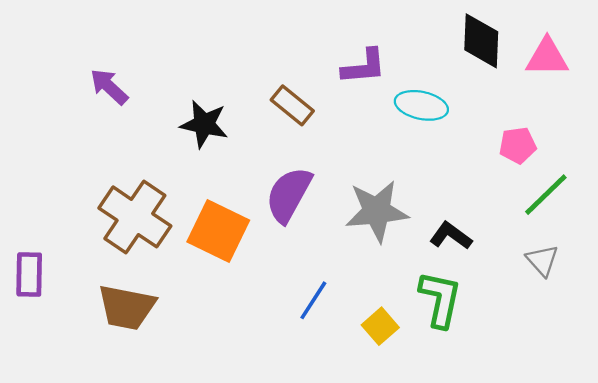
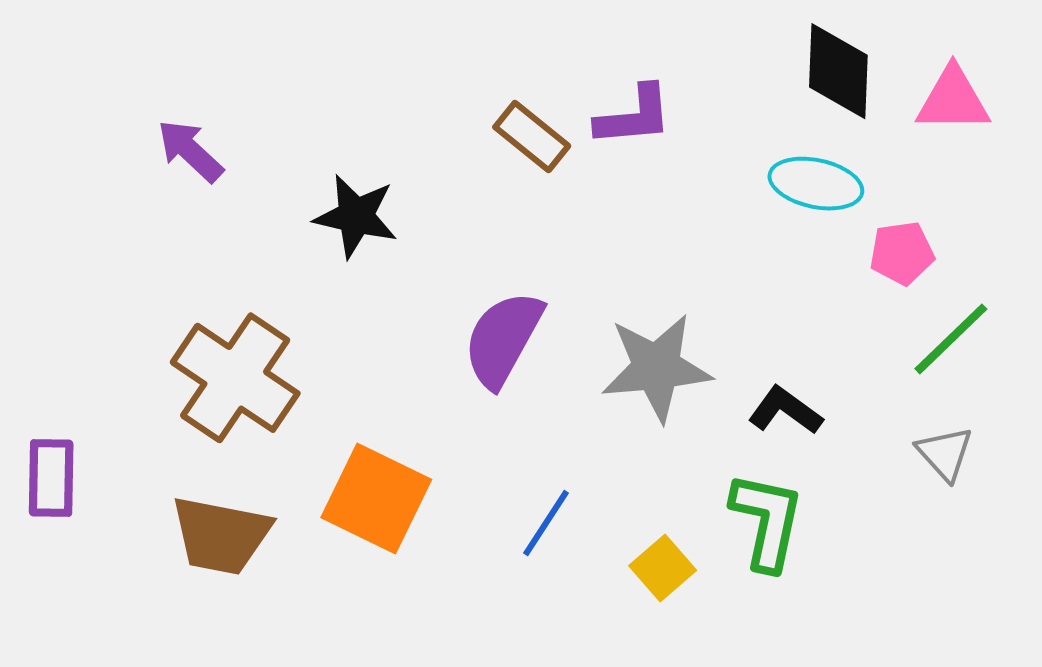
brown rectangle: (292, 105) -> (532, 137), moved
cyan ellipse: (421, 105) -> (816, 184), moved
orange square: (218, 231) -> (376, 498), moved

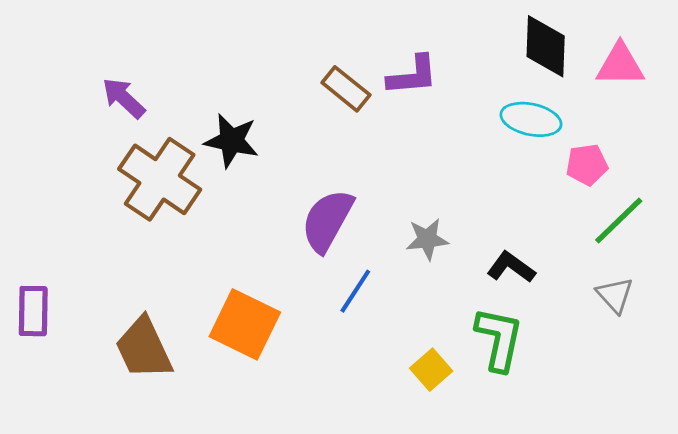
gray star: (656, 368) -> (427, 239), size x0.6
brown cross: (235, 378) -> (160, 179), moved
blue line: (546, 523) -> (355, 291), moved
brown trapezoid: (221, 535) -> (144, 348), turned 54

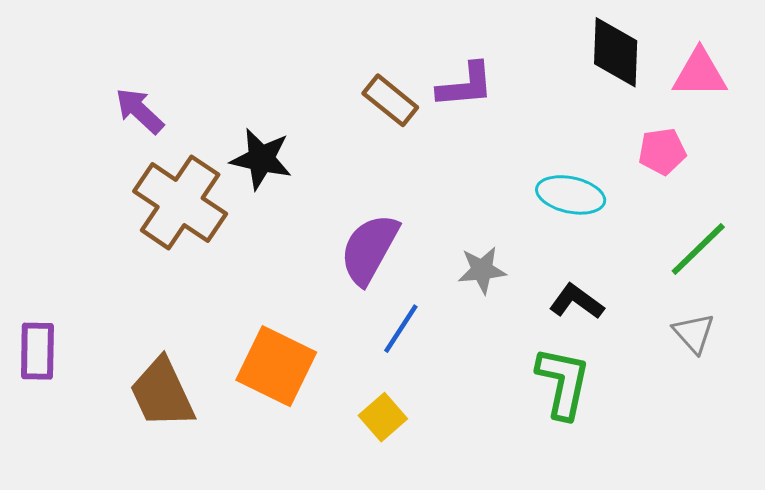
cyan ellipse: (531, 119) -> (571, 195), moved
pink pentagon: (587, 165) -> (662, 151), moved
yellow square: (431, 370) -> (383, 417), moved

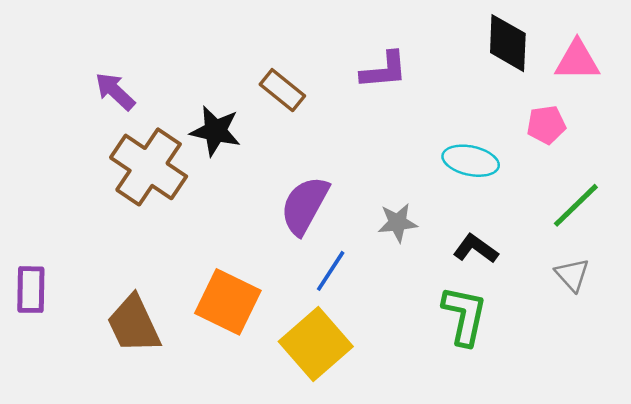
brown rectangle: (390, 100) -> (282, 90), moved
yellow square: (383, 417) -> (316, 344), size x1.8

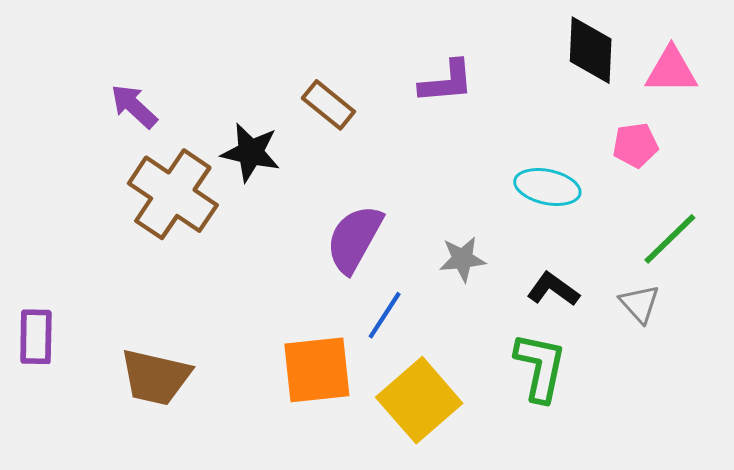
gray triangle: (572, 275) -> (640, 304), moved
orange square: (228, 302) -> (317, 370), moved, turned -32
brown trapezoid: (134, 324) -> (156, 377), turned -52
yellow square: (316, 344) -> (419, 400), moved

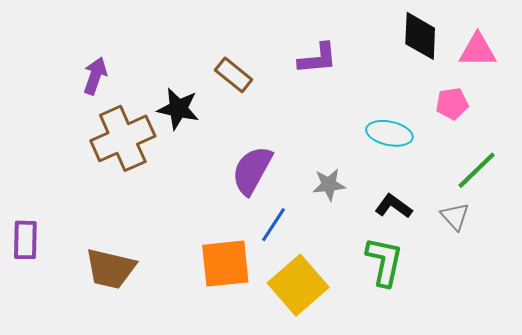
purple arrow: (134, 106) -> (95, 76), turned 66
brown cross: (173, 194) -> (123, 138), turned 32

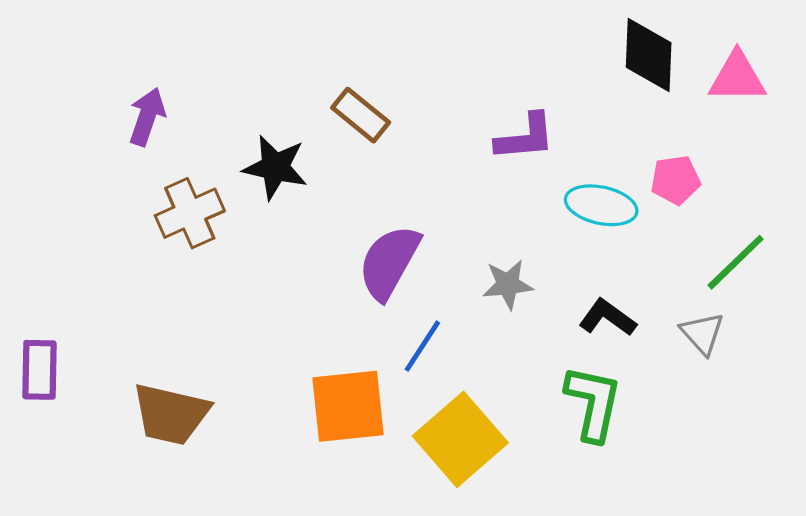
purple L-shape: (318, 58) -> (525, 137), moved
pink pentagon: (452, 104) -> (675, 180), moved
brown cross: (123, 138) -> (190, 213), size x0.7

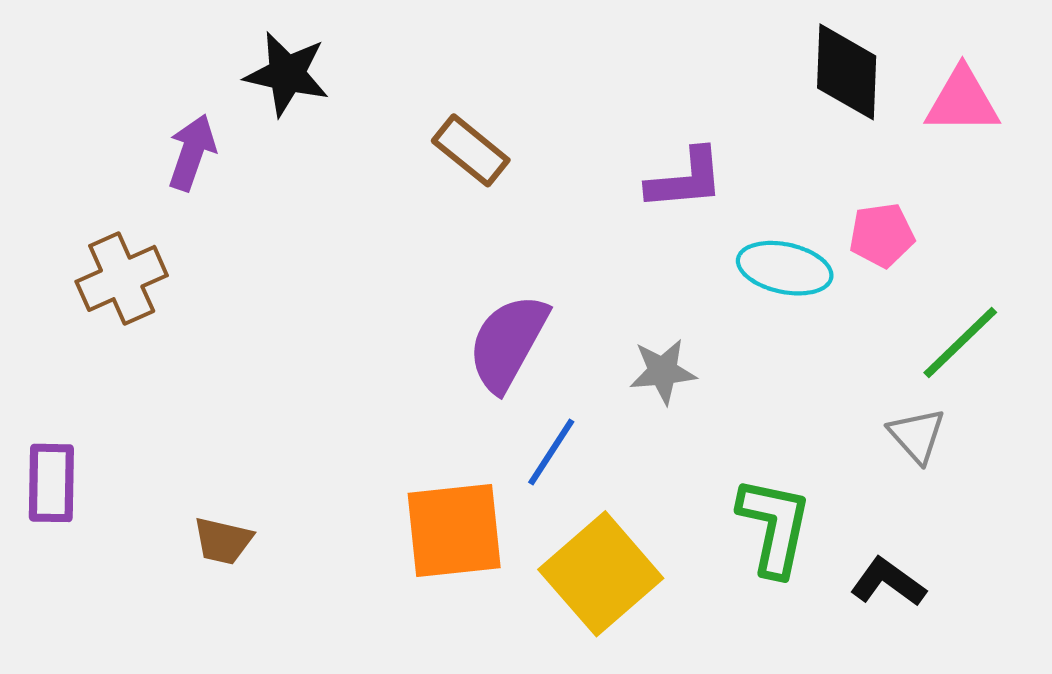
black star: (275, 167) -> (287, 74), moved
brown cross: (190, 213) -> (122, 278), moved
black L-shape: (607, 318) -> (888, 582), moved
brown trapezoid: (171, 414) -> (223, 541), size x0.6

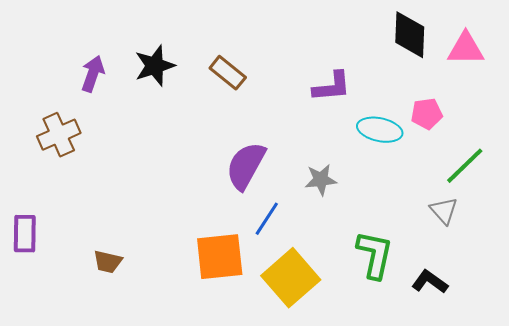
black star: (287, 74) -> (155, 66), moved, turned -30

